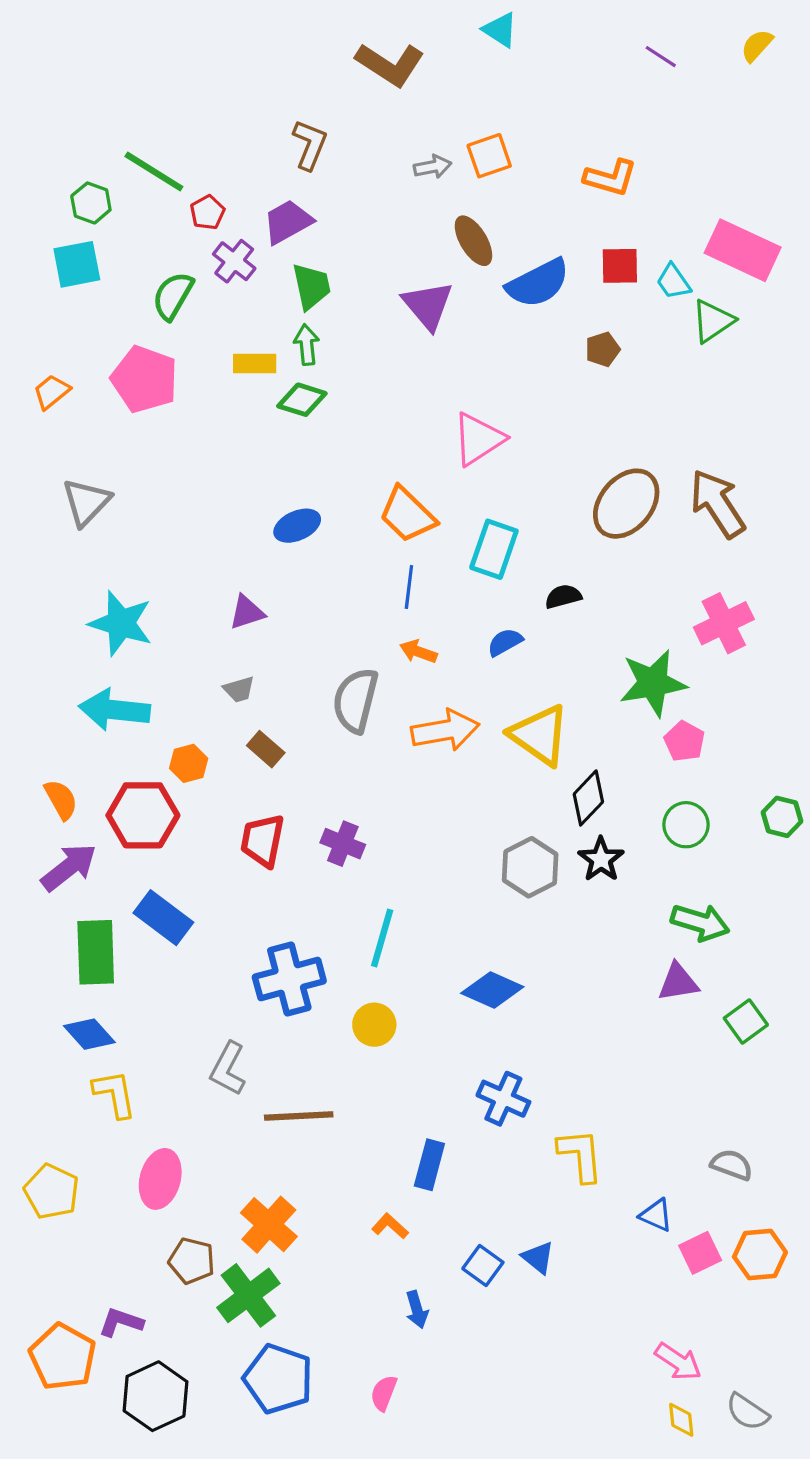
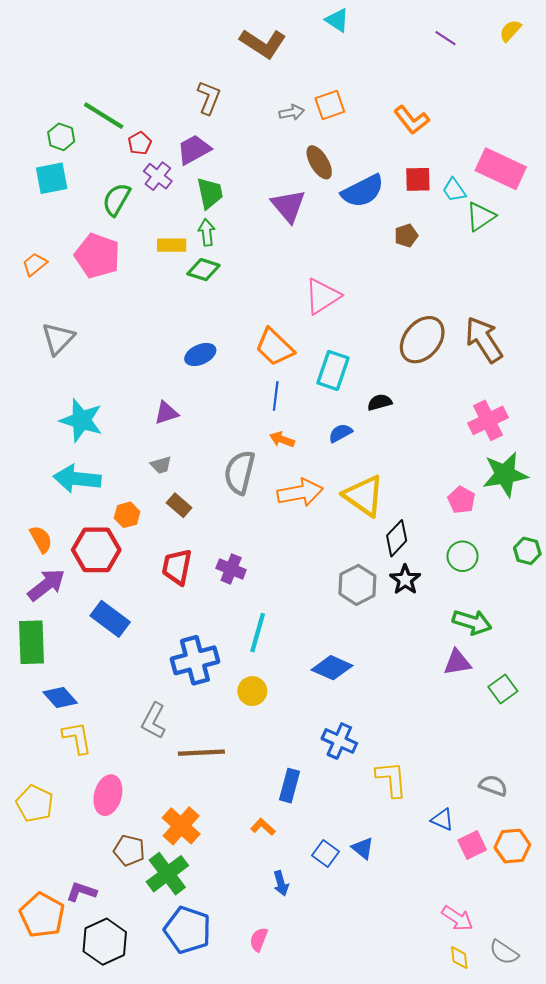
orange L-shape: (610, 178) -> (412, 120), turned 36
green star: (653, 683) -> (505, 474), moved
green rectangle: (96, 952) -> (31, 642), moved

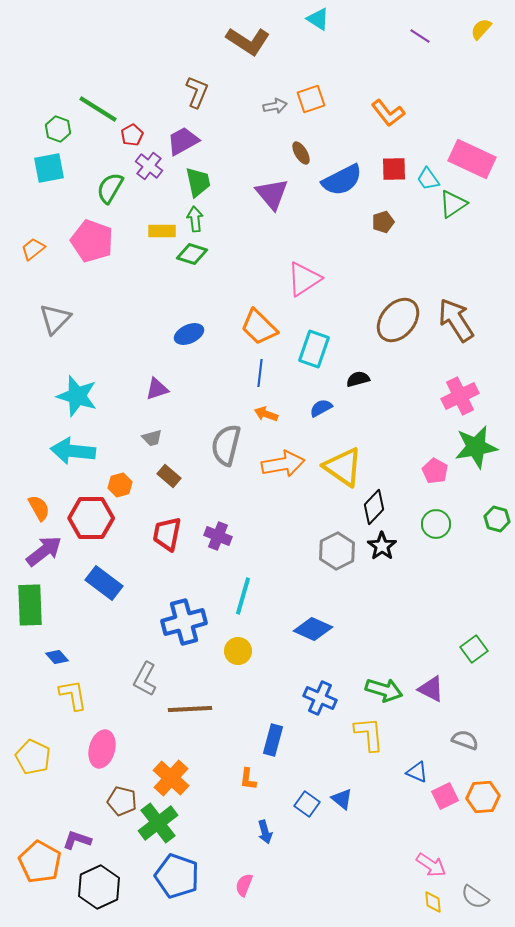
brown ellipse: (319, 162) -> (301, 153), size x0.7
green arrow: (472, 622) -> (384, 690), moved
purple triangle: (457, 662) -> (431, 689), moved, turned 36
blue diamond: (60, 697) -> (57, 657), size x0.7
orange L-shape: (263, 827) -> (248, 779), turned -125

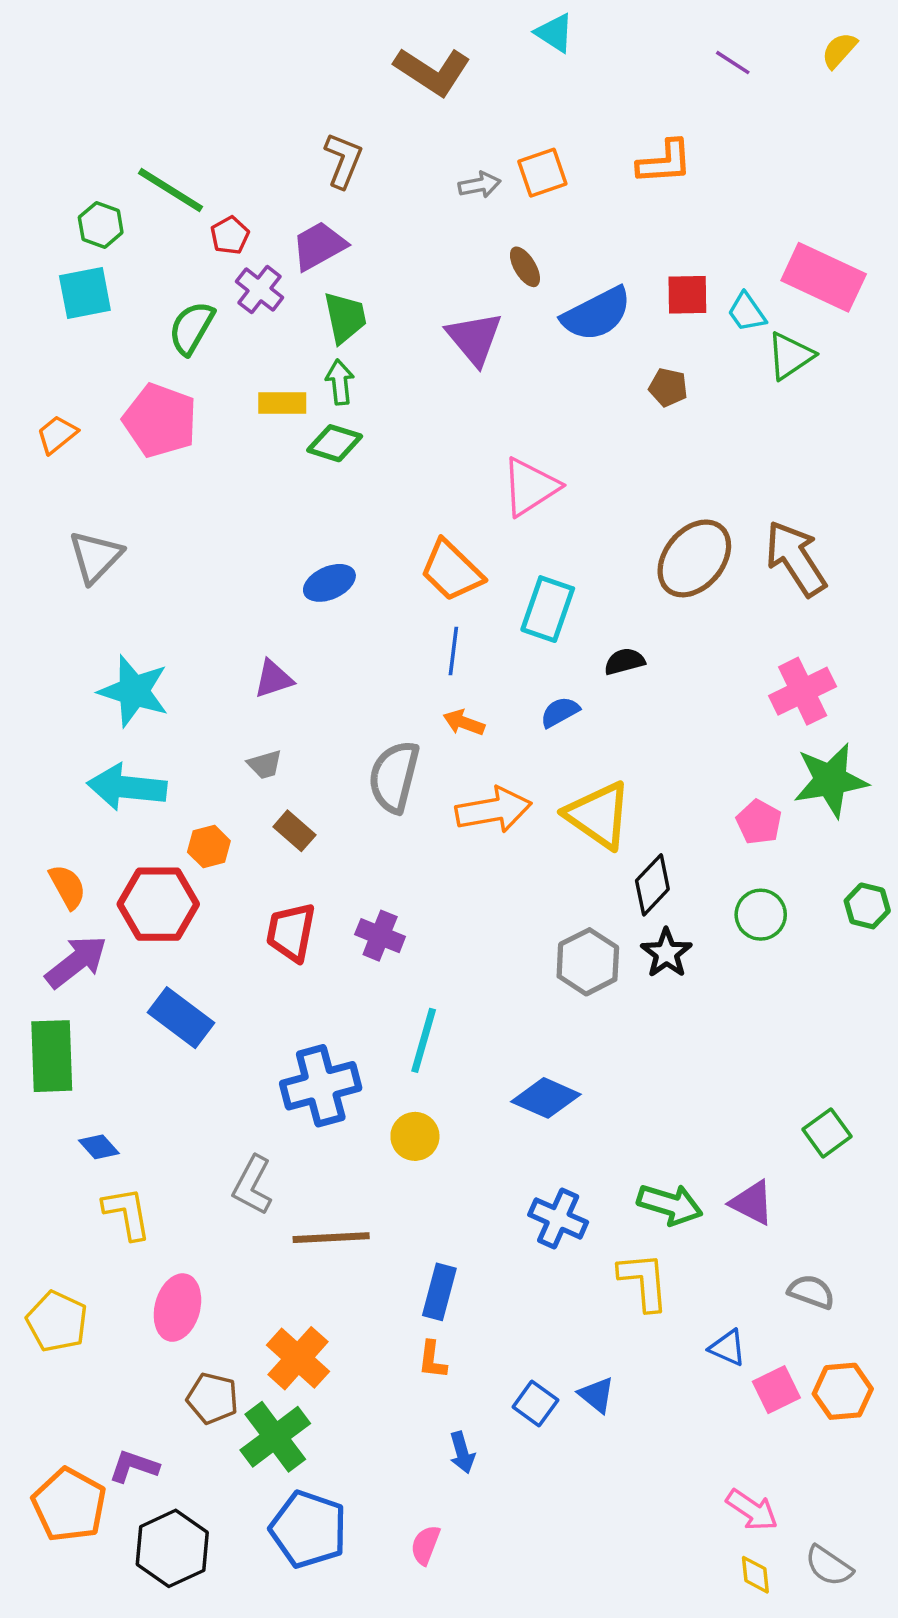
orange L-shape: (388, 113) -> (665, 162), moved, turned -56
brown pentagon: (383, 222) -> (668, 387), turned 30
blue rectangle: (273, 740) -> (439, 1292), moved

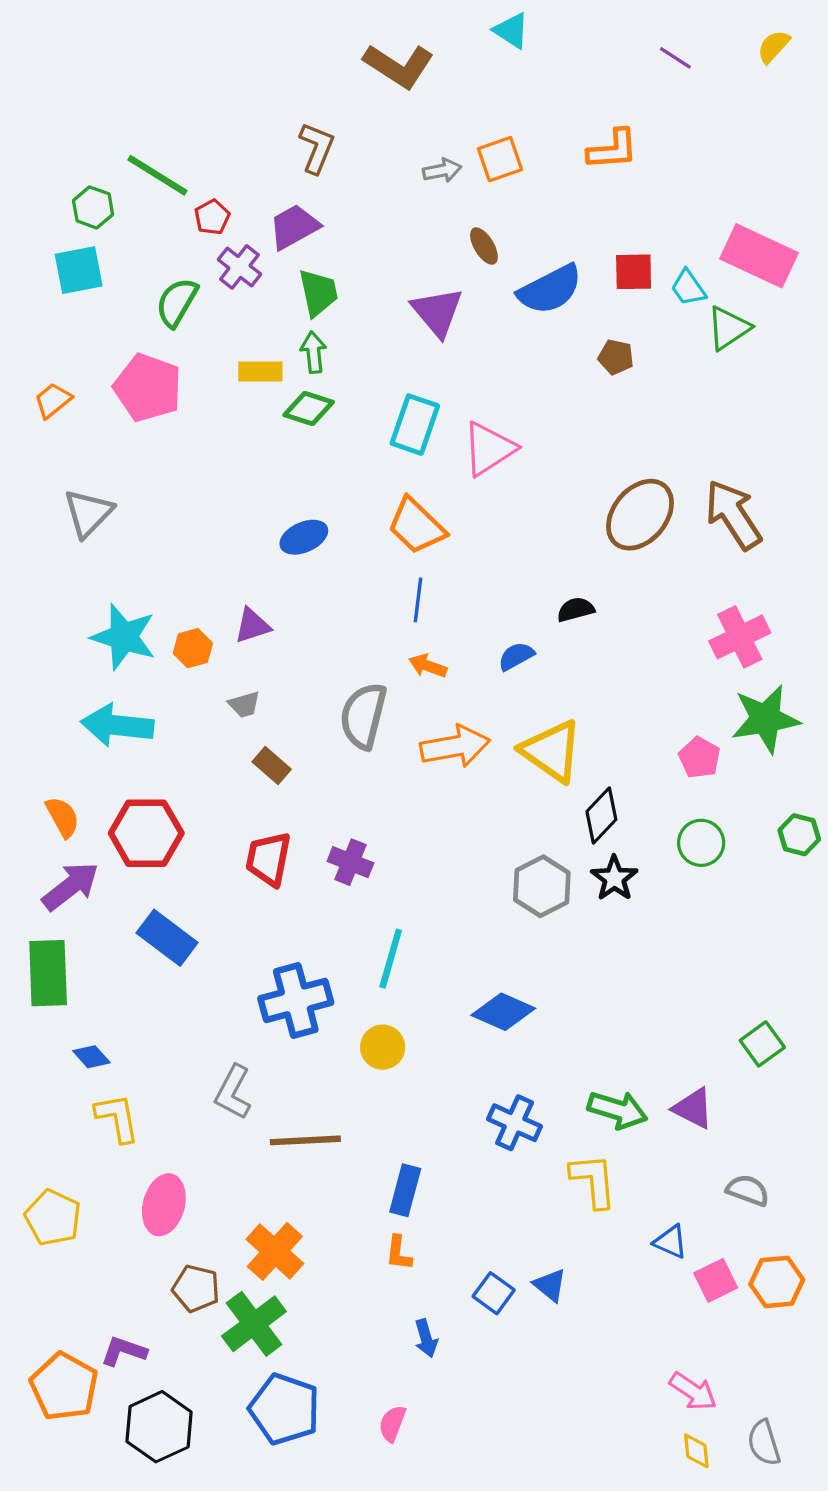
cyan rectangle: (548, 609) -> (415, 425), moved
orange hexagon: (209, 847) -> (193, 648), moved
gray semicircle: (829, 1566) -> (764, 1443), turned 39

